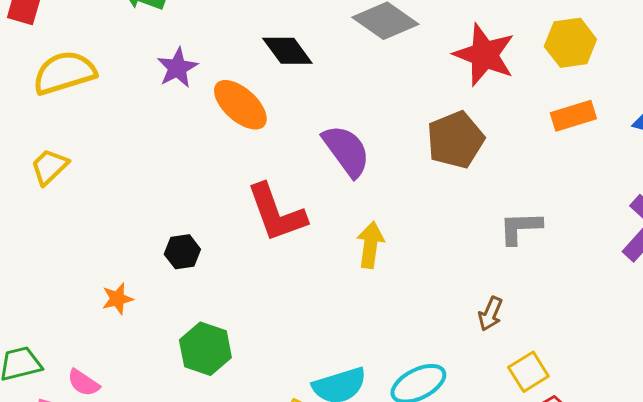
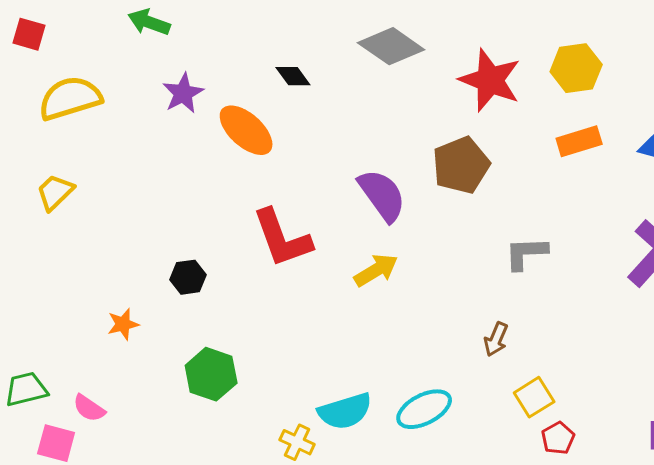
black diamond: (287, 51) -> (293, 76), size x0.7
purple semicircle: (346, 151) -> (382, 195), moved
yellow arrow: (370, 245) -> (376, 270), turned 51

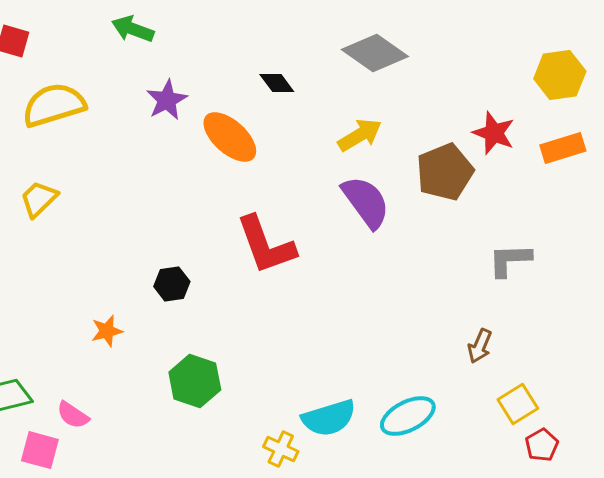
red star: (490, 80) -> (494, 133), moved, size x0.7
yellow arrow: (376, 270) -> (360, 135), moved

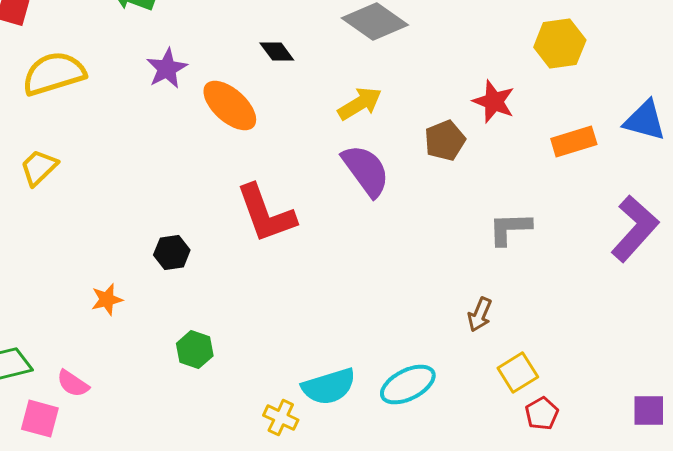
orange rectangle: (563, 148) -> (574, 142), moved
brown pentagon: (445, 172) -> (445, 141), size x0.7
green hexagon: (195, 381) -> (195, 350), size x0.7

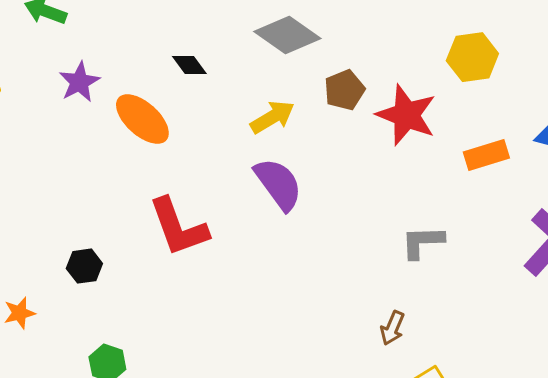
red star: (494, 102) -> (406, 115), size x1.4
brown pentagon: (445, 141) -> (344, 90), moved

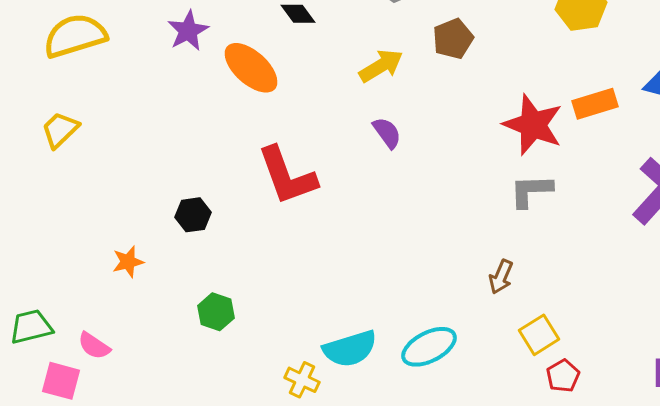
red star: (406, 115) -> (533, 125), moved
purple semicircle: (278, 184) -> (387, 133), size x0.6

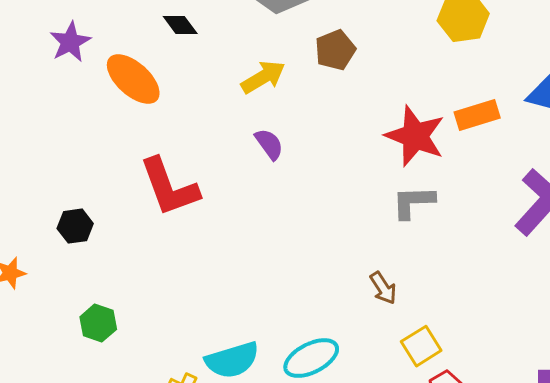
brown arrow: (501, 277) -> (383, 288), turned -56

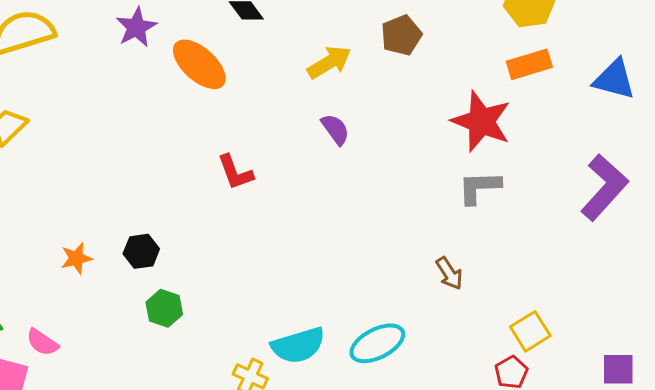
orange rectangle: (477, 115) -> (529, 64), moved
red L-shape: (169, 187) -> (235, 172), size x0.6
black hexagon: (75, 226) -> (141, 251), moved
yellow square: (421, 346) -> (530, 331), moved

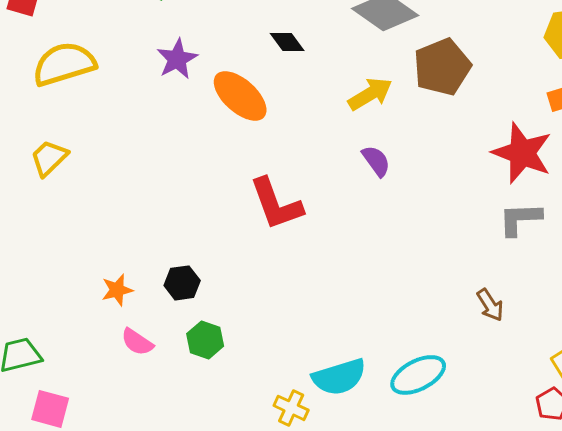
brown pentagon: (401, 35) -> (442, 67), size x1.4
red L-shape: (235, 172) -> (276, 204), size x1.5
pink semicircle: (42, 342) -> (137, 342), moved

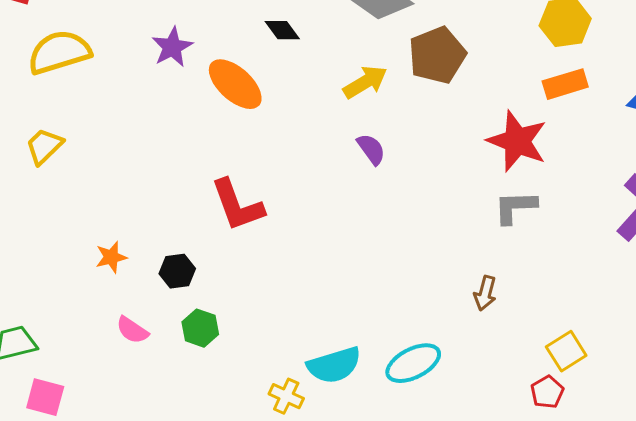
red L-shape: (276, 204) -> (237, 205), moved
orange star: (117, 290) -> (111, 257), moved
brown arrow: (490, 305) -> (485, 293), turned 48

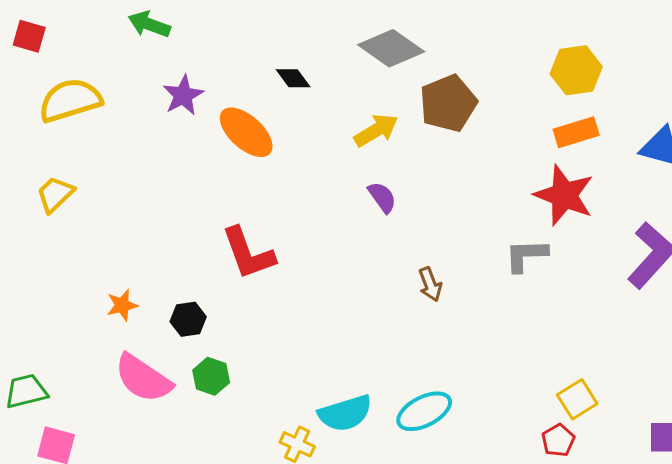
red star: (517, 141) -> (564, 195), moved
brown arrow: (485, 293) -> (430, 284), moved, turned -36
pink semicircle: (132, 330) -> (143, 378), size x1.8

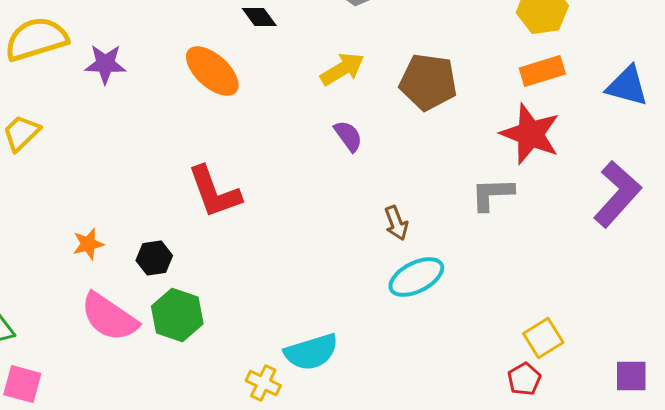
purple star: (183, 95) -> (105, 64), moved, turned 30
brown pentagon: (448, 103) -> (428, 82), moved, turned 30
green hexagon: (211, 376) -> (177, 315), size x1.4
cyan ellipse: (424, 411) -> (416, 277), moved

